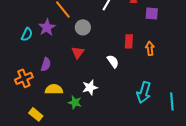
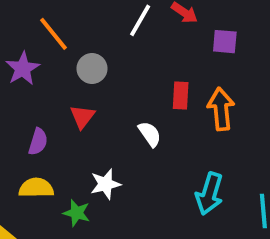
orange arrow: (150, 48) -> (221, 109), size x1.5
purple semicircle: (46, 64) -> (38, 142), moved

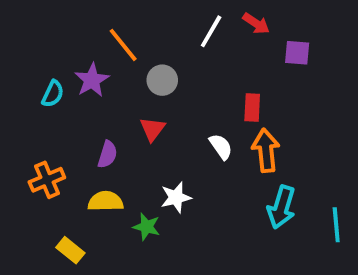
orange arrow: (221, 109) -> (266, 150), moved

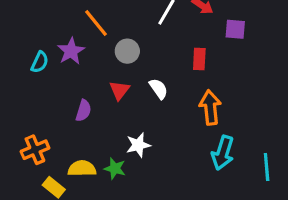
red rectangle: (252, 107) -> (199, 59), moved
white semicircle: (221, 147) -> (159, 89), moved
orange cross: (47, 180) -> (35, 150), moved
yellow semicircle: (106, 201) -> (82, 168), moved

